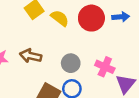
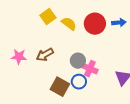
brown arrow: (31, 56) -> (45, 55), turned -42
pink cross: (105, 67) -> (90, 69), moved

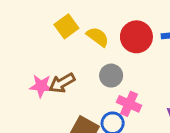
pink star: (19, 57) -> (41, 86), moved
gray circle: (78, 61) -> (111, 76), moved

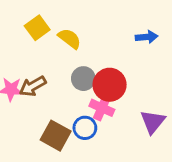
red circle: (136, 37) -> (110, 85), moved

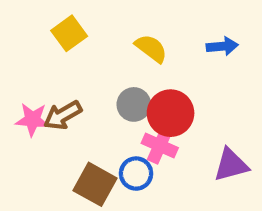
yellow semicircle: (70, 39) -> (151, 48), moved
purple triangle: (153, 122) -> (231, 165), turned 36

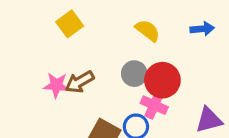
yellow square: (69, 33) -> (70, 24), moved

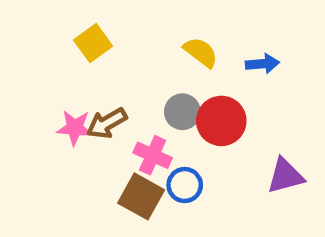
blue arrow: (202, 29) -> (263, 64), moved
pink cross: (154, 105) -> (153, 155), moved

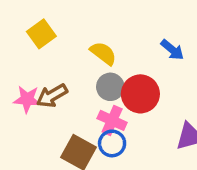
yellow semicircle: (201, 52) -> (103, 53), moved
blue arrow: (263, 64) -> (172, 50), turned 45
pink cross: (153, 155) -> (112, 120), moved

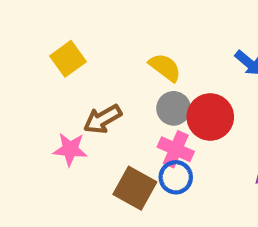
yellow square: (41, 34) -> (68, 59), moved
pink star: (27, 99) -> (70, 149), moved

